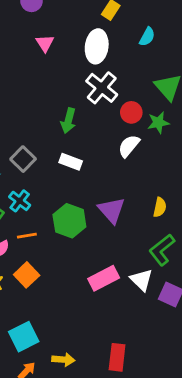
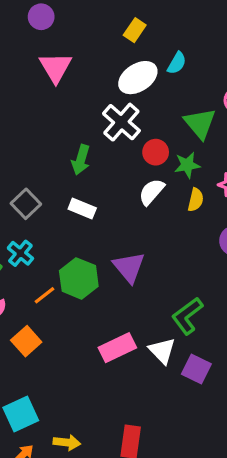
pink triangle: (45, 43) -> (56, 67), size x1.5
white ellipse: (97, 46) -> (138, 78), moved, turned 48
yellow semicircle: (160, 207) -> (196, 200), moved
orange line: (27, 236) -> (45, 295), moved, turned -30

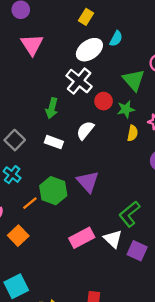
white semicircle: (152, 192) -> (85, 130), moved

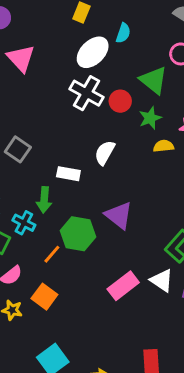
red circle: (104, 101) -> (120, 101), moved
green arrow: (52, 108) -> (44, 200), moved
yellow semicircle: (133, 133) -> (164, 146), turned -98
gray square: (15, 140) -> (18, 149), moved

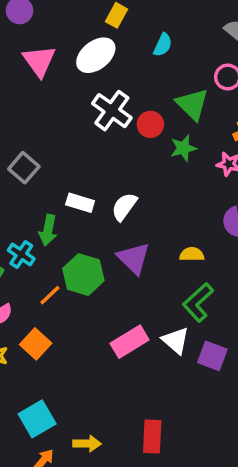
white ellipse: (93, 52) -> (96, 55), moved
yellow semicircle: (164, 146) -> (192, 254), moved
white semicircle: (105, 153) -> (124, 207), moved

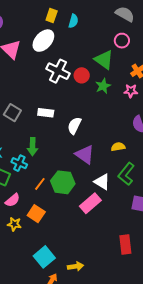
cyan semicircle: (163, 45) -> (73, 21), moved
white rectangle: (80, 203) -> (46, 113), moved
green hexagon: (83, 275) -> (63, 182), moved
white triangle: (176, 340) -> (102, 182), moved
red rectangle: (152, 437) -> (125, 245), moved

